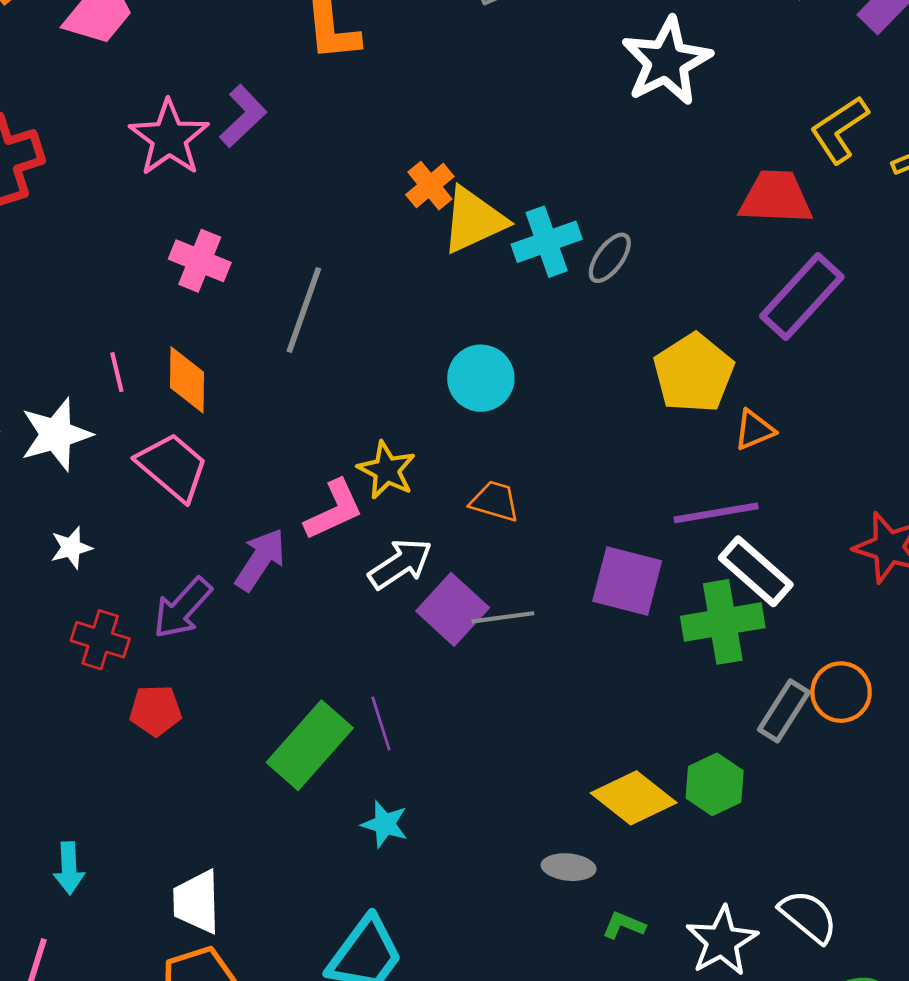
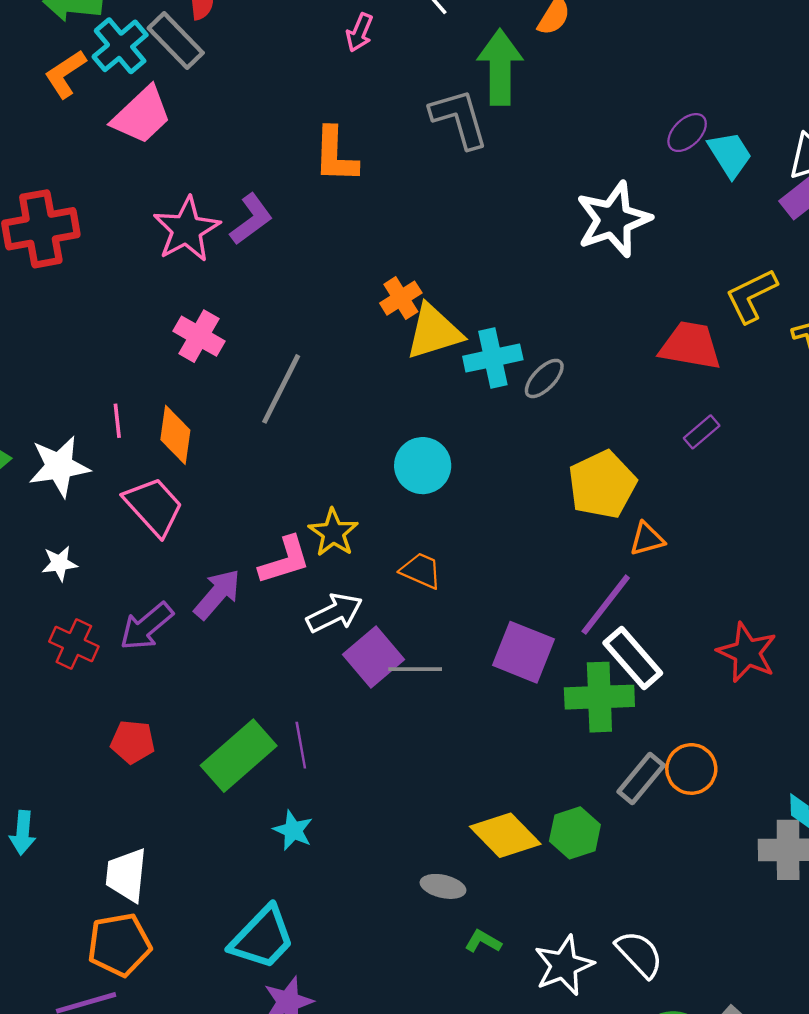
purple rectangle: (802, 296) -> (702, 432), size x0.5
purple line: (716, 513) -> (606, 605), turned -50
red pentagon: (155, 710) -> (133, 742), moved

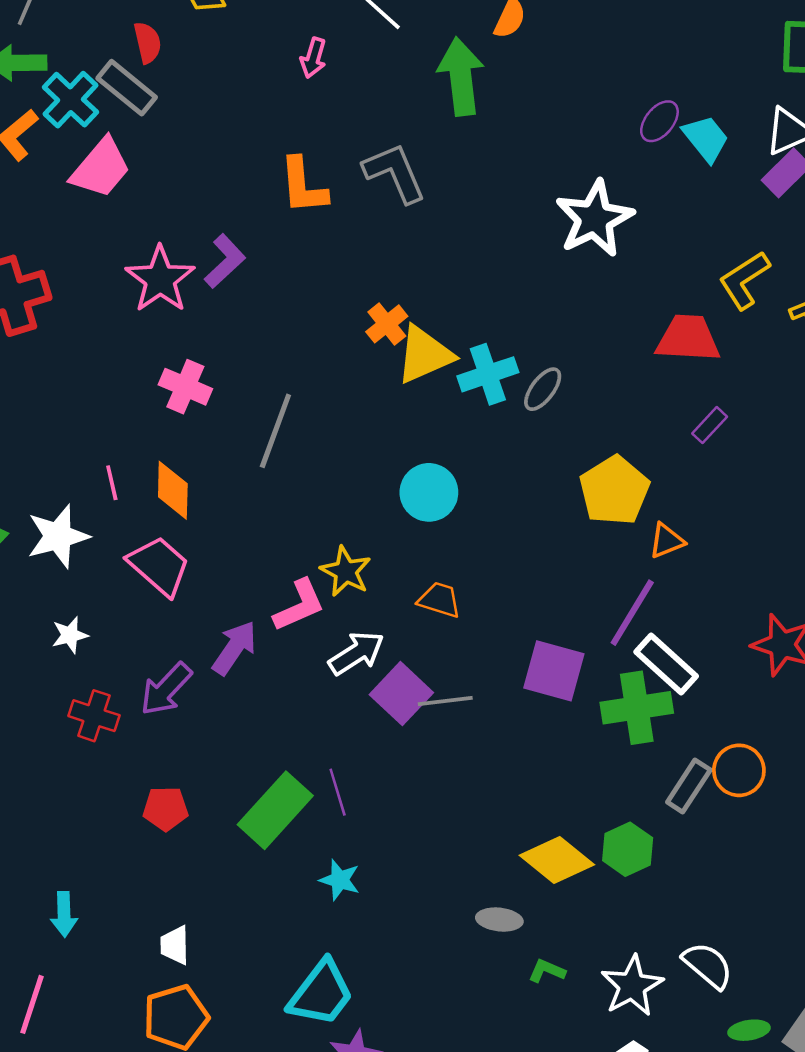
gray L-shape: (459, 119) -> (395, 173), moved
white trapezoid: (126, 875) -> (175, 945), size x0.7

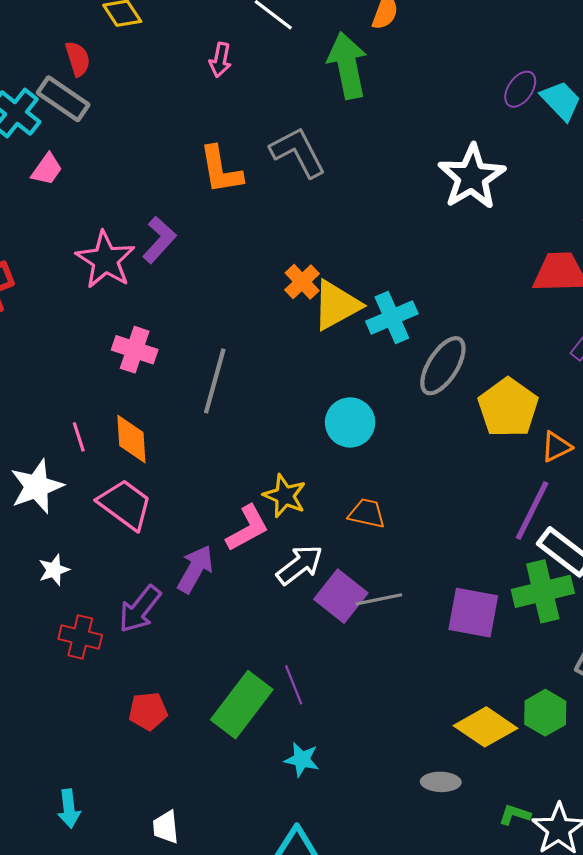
pink trapezoid: (101, 168) -> (47, 169), size x0.6
gray ellipse: (543, 389) -> (443, 366), moved, size x1.5
purple square: (554, 671) -> (473, 613), moved
green L-shape: (547, 971) -> (515, 815), moved

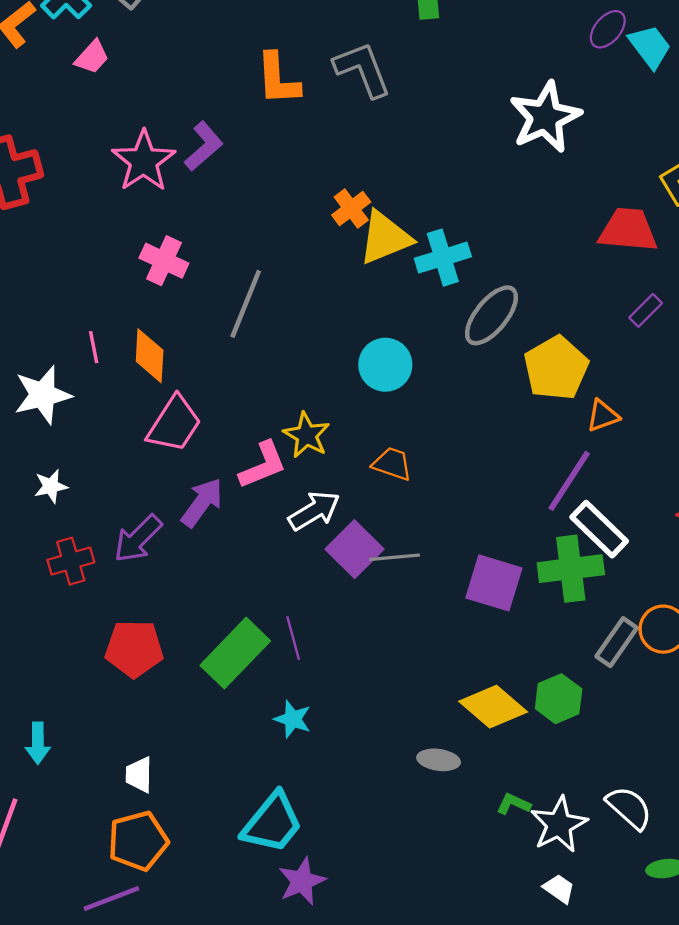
pink trapezoid: (125, 504) -> (174, 424), moved, turned 80
red cross: (80, 637) -> (71, 561), turned -36
red pentagon: (148, 711) -> (134, 649), size x1.4

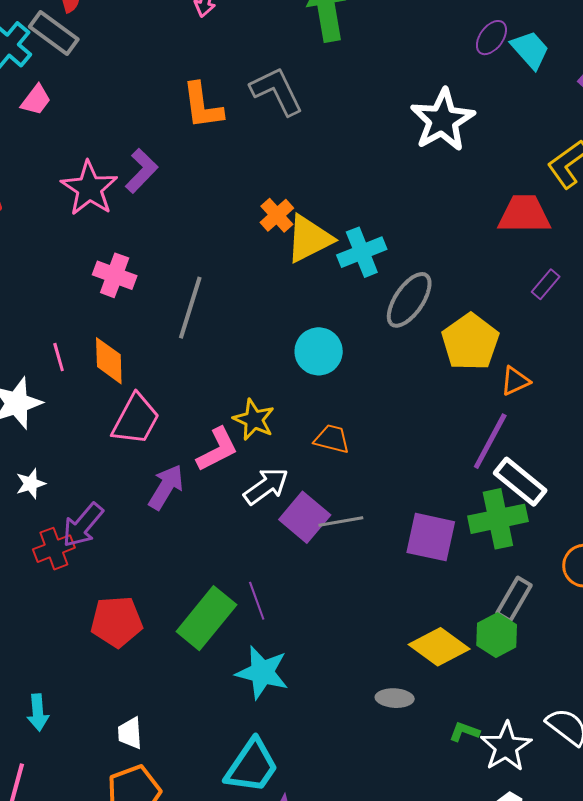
purple arrow: (138, 539) -> (83, 525), moved
gray rectangle: (617, 642) -> (514, 599), moved
cyan star: (293, 719) -> (262, 673), size x1.6

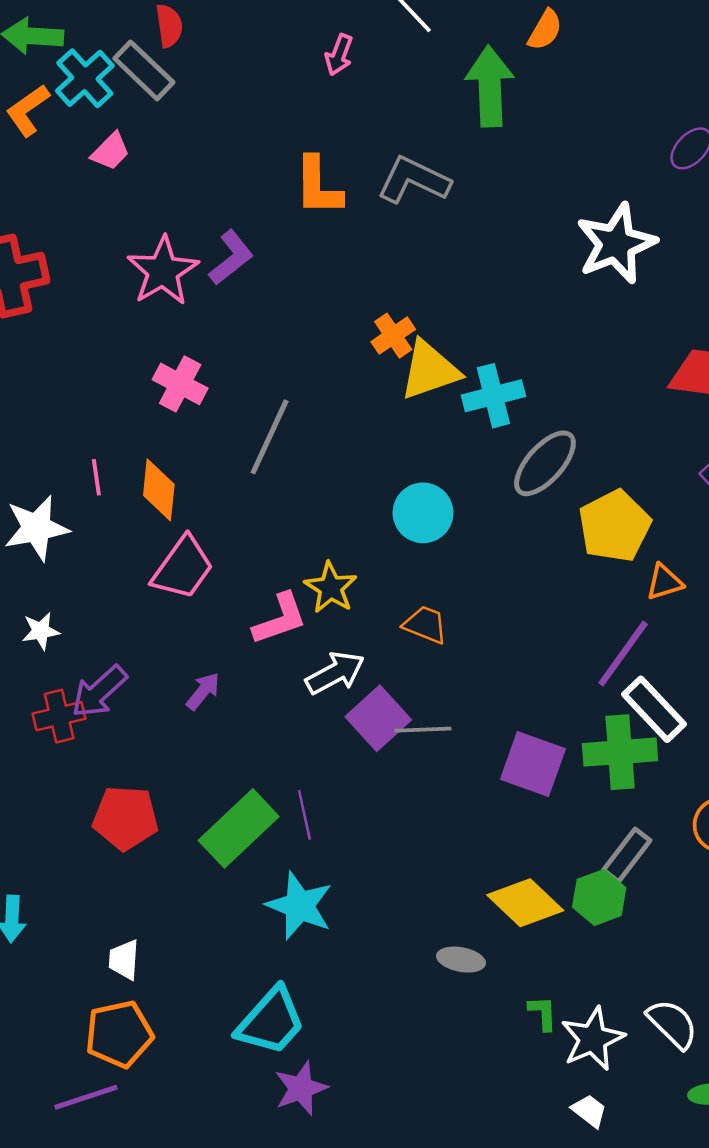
gray L-shape: (277, 91) -> (414, 180), turned -46
purple arrow: (166, 487) -> (203, 691), moved, size x0.7
green L-shape: (464, 732) -> (543, 1013), turned 60

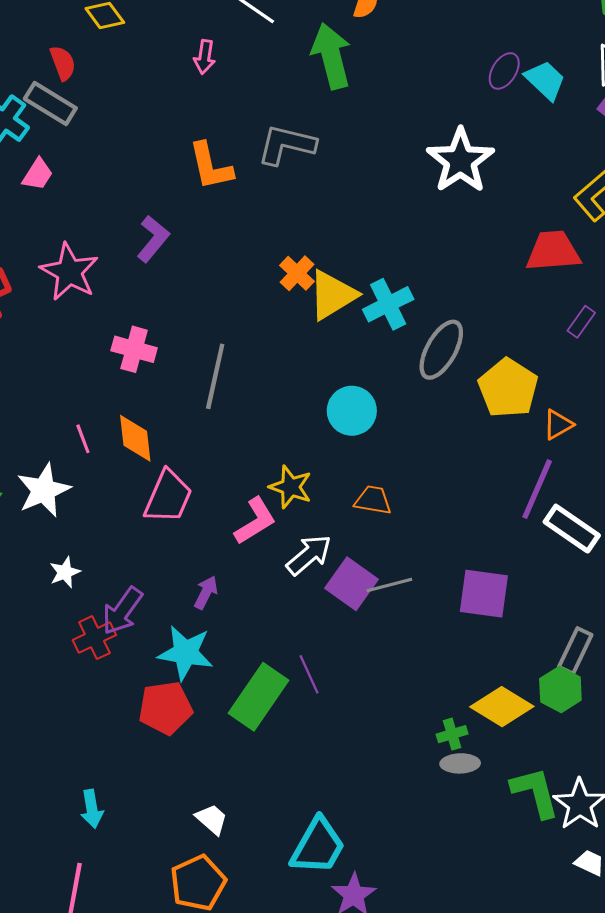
pink star: (163, 271) -> (69, 272), moved
green cross: (620, 752) -> (452, 734), moved, size x0.5
cyan star: (299, 906) -> (186, 653), moved
white trapezoid: (124, 960) -> (212, 819), moved, turned 140
green L-shape: (543, 1013) -> (535, 792), size x1.8

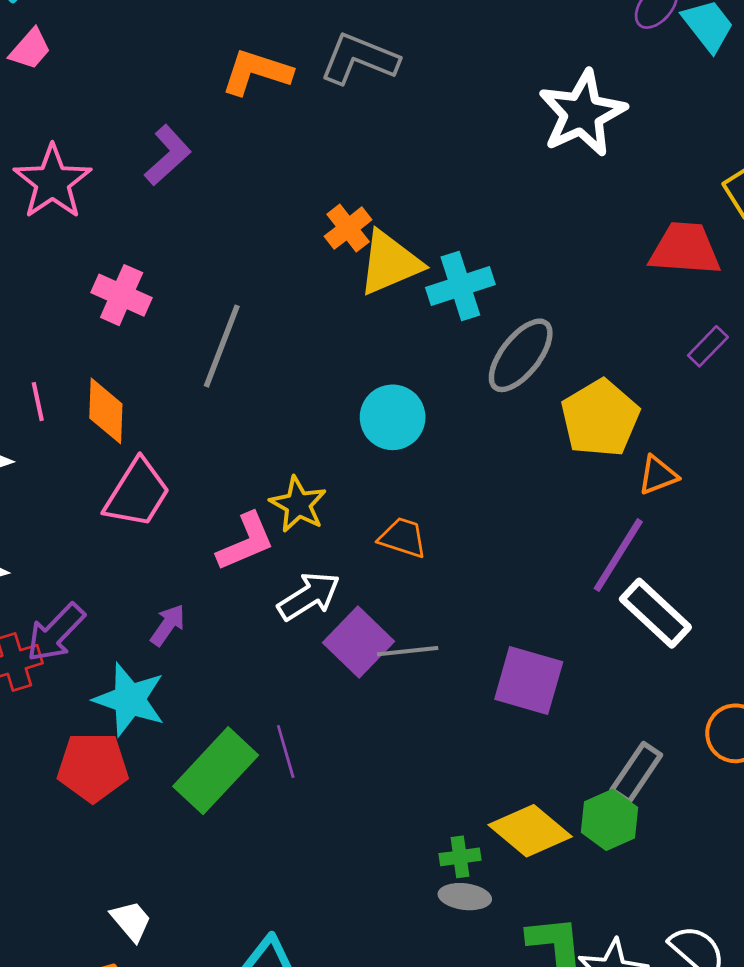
orange L-shape: (211, 166) -> (257, 72), turned 112

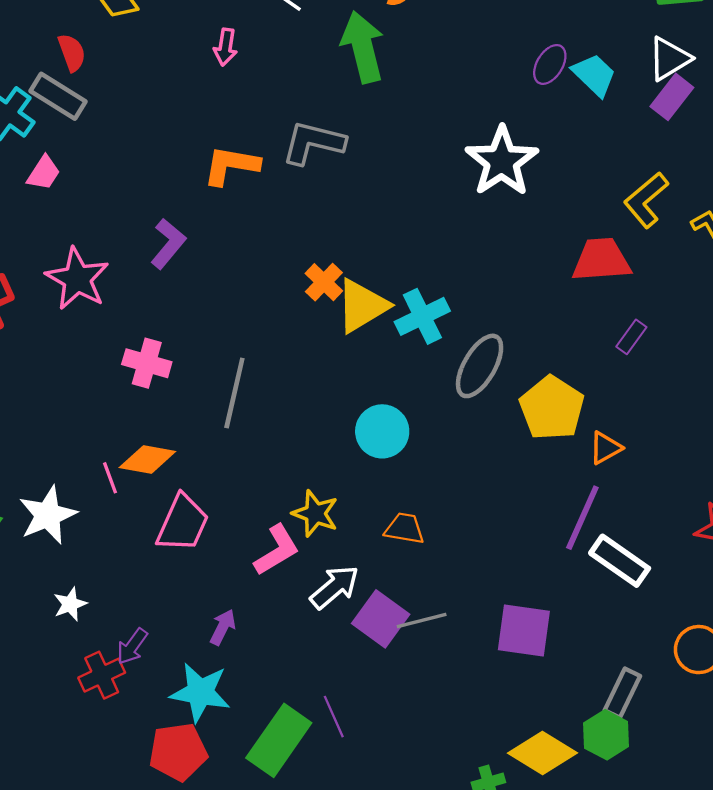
pink line: (38, 402) -> (110, 478), moved
orange diamond: (106, 411) -> (147, 460), turned -74
purple arrow: (56, 633) -> (132, 646), size x0.7

